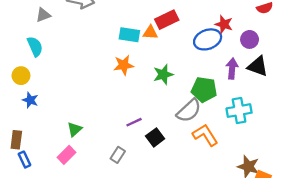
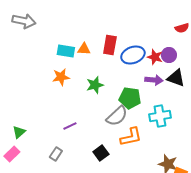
red rectangle: (167, 20) -> (110, 45), moved, turned -54
red star: (224, 24) -> (155, 57), moved
purple arrow: (232, 69) -> (154, 80), turned 90
orange L-shape: (205, 135) -> (131, 137), turned 110
black square: (155, 137) -> (101, 153), moved

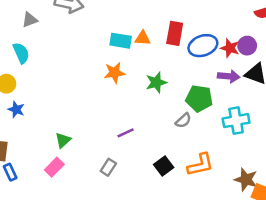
gray semicircle: (117, 116) -> (183, 121), size x0.6
orange L-shape: (131, 137) -> (200, 165), moved

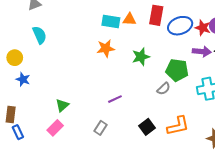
cyan semicircle: (21, 53) -> (40, 35), moved

